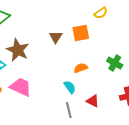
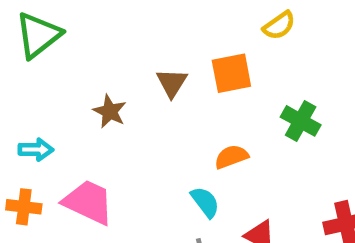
brown star: (18, 50) -> (110, 111), moved, size x0.6
green cross: (115, 63) -> (301, 121), moved

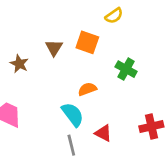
orange square: (231, 73) -> (87, 42), turned 30
cyan semicircle: (205, 202) -> (73, 114), size x1.4

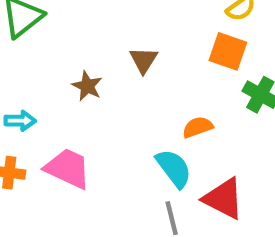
orange square: (87, 42) -> (228, 51), moved
red triangle: (103, 133) -> (224, 199), size x1.5

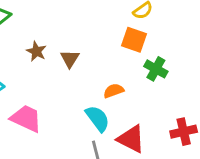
brown triangle: (143, 60) -> (70, 59), moved
brown star: (87, 86) -> (36, 51), moved

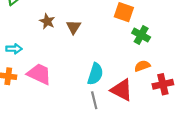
orange semicircle: (114, 91) -> (142, 66), moved
cyan semicircle: (98, 118) -> (95, 74), turned 55

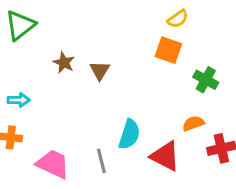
green cross: (141, 35) -> (206, 80), moved
pink trapezoid: (39, 74) -> (53, 164), moved
gray line: (94, 100) -> (101, 161), moved

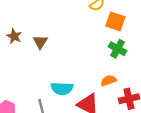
orange square: (168, 50) -> (115, 21), moved
cyan semicircle: (129, 134) -> (62, 88), turned 75

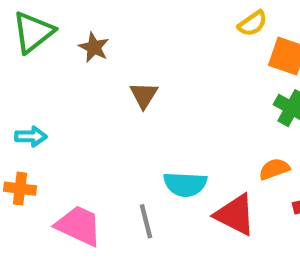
brown star: (14, 36) -> (94, 47), moved

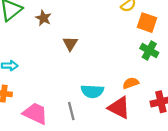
orange semicircle: (274, 169) -> (131, 83), moved

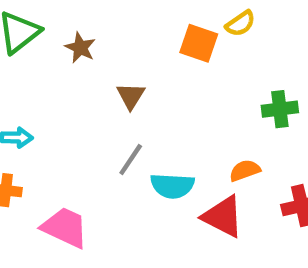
orange square: (147, 23) -> (199, 43), moved
green cross: (149, 51) -> (280, 109), turned -36
gray line: (71, 111) -> (131, 160), moved, turned 48

